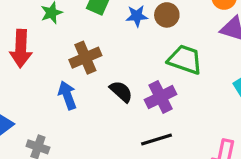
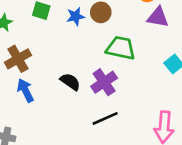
brown cross: (85, 58) -> (18, 59), moved

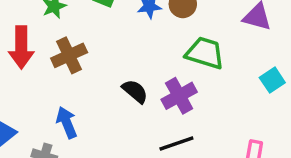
blue arrow: (25, 90) -> (67, 122), moved

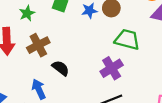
black semicircle: (135, 91) -> (61, 68), moved

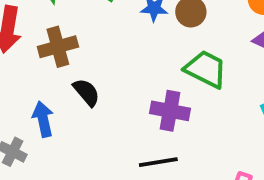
purple cross: (112, 68) -> (170, 111), turned 30

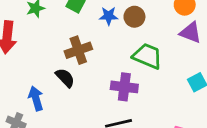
brown cross: (58, 47) -> (78, 50), moved

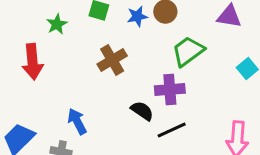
green trapezoid: (147, 56) -> (188, 51), turned -48
black semicircle: (65, 78) -> (142, 111), moved

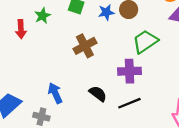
red arrow: (32, 62) -> (21, 29), moved, size x0.7
black semicircle: (142, 111) -> (98, 94), moved

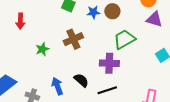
green star: (42, 16) -> (42, 49), moved
blue arrow: (55, 93) -> (57, 86), moved

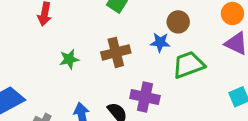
blue star: (93, 12) -> (160, 42), moved
purple cross: (109, 63) -> (145, 97), moved

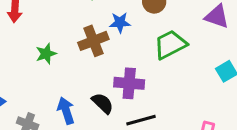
blue star: (160, 42) -> (120, 23), moved

